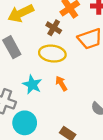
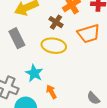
orange arrow: (61, 83) -> (51, 92), moved

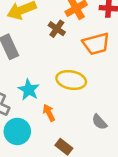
yellow ellipse: (54, 46) -> (71, 80), moved

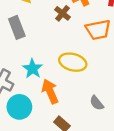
orange arrow: (49, 113) -> (50, 91), size x1.5

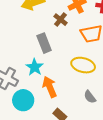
gray rectangle: (17, 27) -> (44, 43), moved
yellow ellipse: (73, 62) -> (83, 65), moved

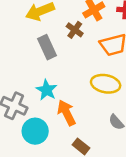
gray rectangle: (44, 43) -> (47, 47), moved

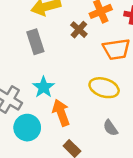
gray rectangle: (47, 47) -> (35, 42), moved

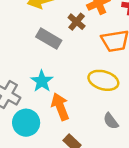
gray rectangle: (35, 42) -> (49, 39), moved, turned -40

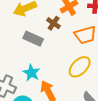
yellow ellipse: (103, 80) -> (80, 67), turned -55

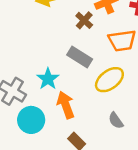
gray rectangle: (33, 39) -> (80, 57), moved

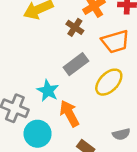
gray rectangle: (80, 57) -> (76, 64), turned -60
gray semicircle: (116, 120) -> (121, 134), moved, turned -60

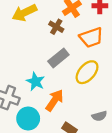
orange arrow: (69, 114) -> (55, 100), turned 65

